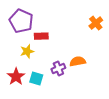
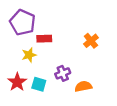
orange cross: (96, 23) -> (91, 41), moved
orange semicircle: (78, 61) -> (83, 86), moved

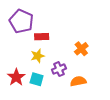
orange cross: (91, 41) -> (81, 49), moved
yellow star: (29, 55) -> (38, 56), moved

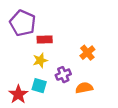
red star: (16, 77) -> (18, 94), moved

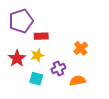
purple pentagon: (23, 23) -> (21, 21), turned 30
red star: (18, 94) -> (17, 58), moved

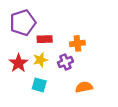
orange cross: (81, 48) -> (77, 43), moved, turned 32
purple cross: (58, 68) -> (65, 62), moved

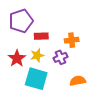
cyan square: (39, 85) -> (36, 79), size x1.6

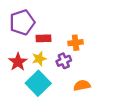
cyan square: (36, 79) -> (38, 83), turned 30

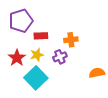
orange semicircle: (82, 85) -> (97, 73), moved

